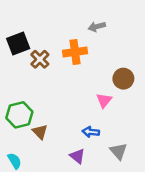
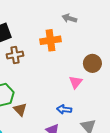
gray arrow: (97, 27) -> (69, 18), turned 32
brown cross: (40, 59) -> (15, 55), moved, turned 35

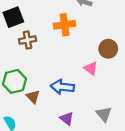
pink triangle: (76, 82) -> (91, 68), turned -32
blue arrow: (64, 109) -> (62, 87), moved, size x1.5

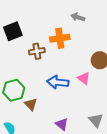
brown cross: (28, 40) -> (37, 51), moved
blue arrow: (62, 87) -> (58, 82), moved

